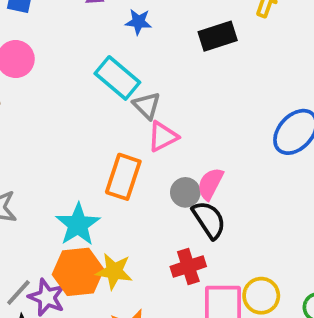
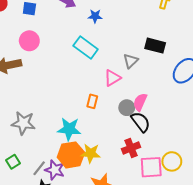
black rectangle: (218, 36) -> (155, 46), moved, turned 36
gray triangle: (147, 106) -> (131, 61), moved, turned 35
orange rectangle: (123, 177) -> (92, 101), size x0.6
cyan star: (78, 224) -> (69, 129), turned -30

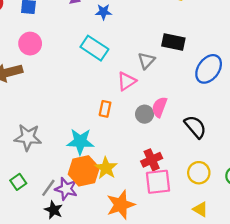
black semicircle: (141, 122) -> (195, 127), moved
yellow star: (91, 153) -> (106, 168), turned 30
pink square: (151, 167) -> (158, 182), moved

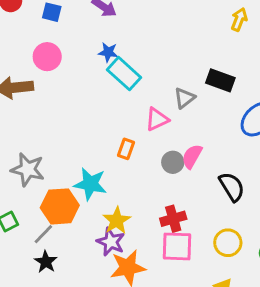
blue star: (103, 12) -> (108, 52), moved
orange hexagon: (84, 171) -> (60, 206), moved
purple star: (66, 189) -> (111, 242), moved

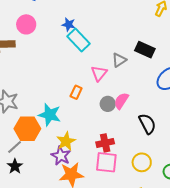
pink triangle: (157, 119) -> (99, 73), turned -30

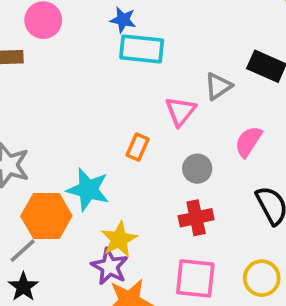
cyan rectangle: (79, 40) -> (142, 49), turned -40
pink semicircle: (121, 101) -> (248, 142), moved
red cross: (105, 143) -> (196, 218), moved

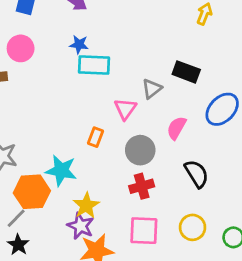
gray circle: (197, 169) -> (140, 150), size x1.4

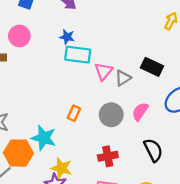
pink triangle: (125, 109) -> (103, 71), moved
gray circle: (140, 150) -> (111, 115), moved
yellow star: (86, 206) -> (61, 168), turned -30

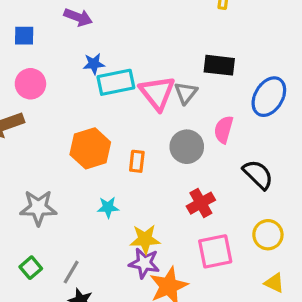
pink triangle: (103, 71) -> (157, 93), size x1.4
cyan star: (44, 138) -> (108, 207), size x0.6
orange hexagon: (18, 153) -> (90, 148), moved

